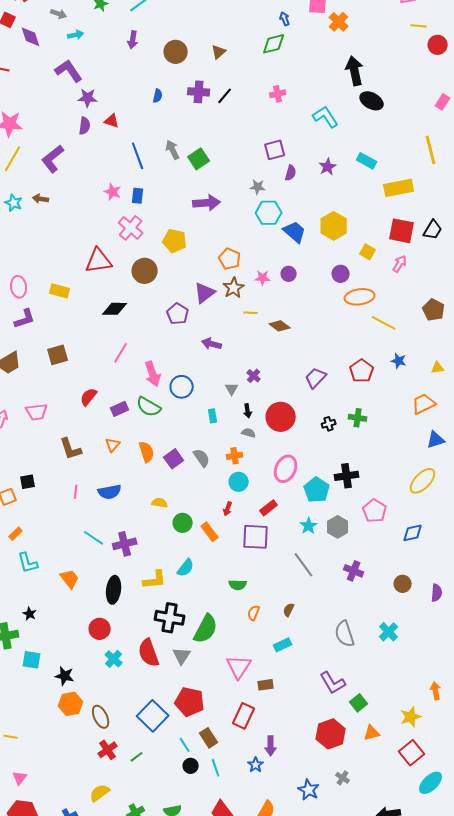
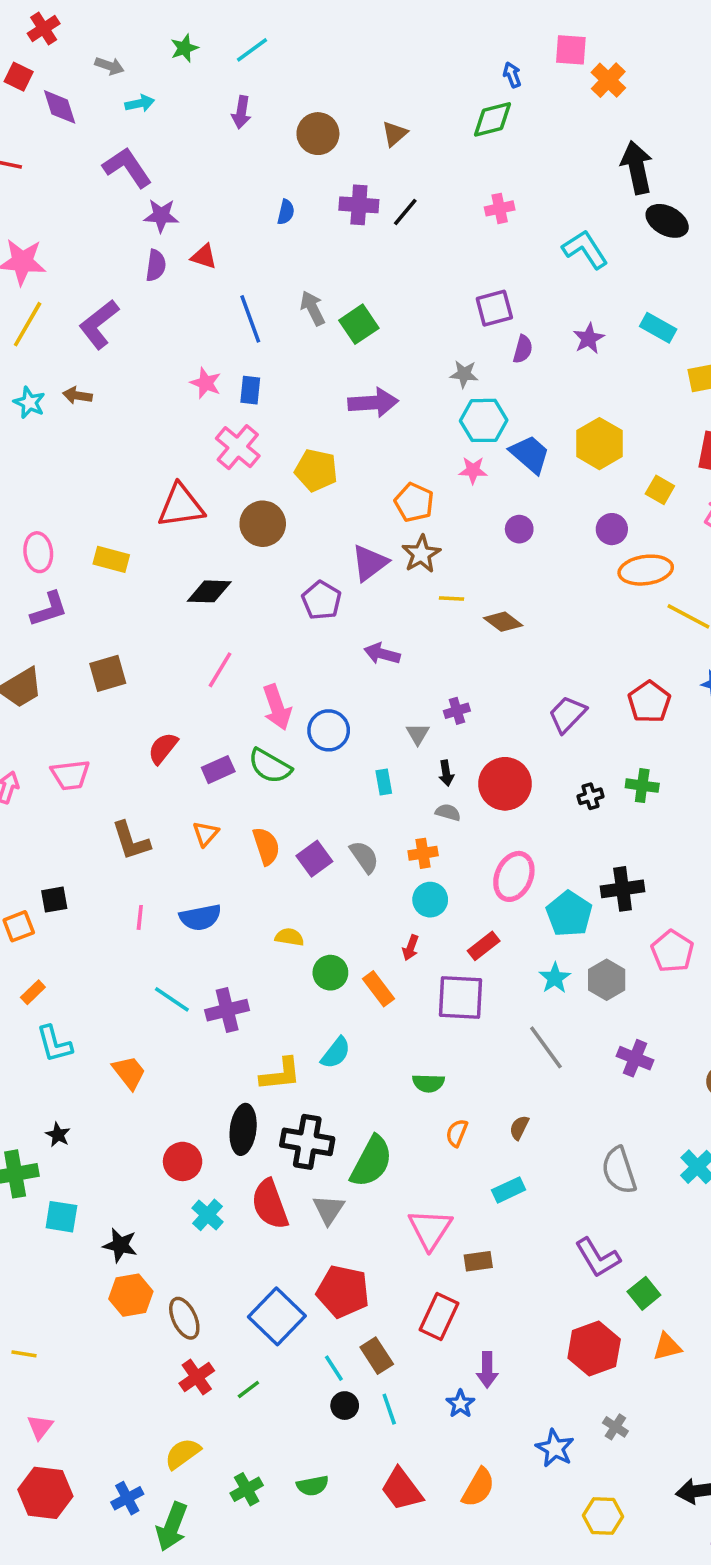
pink star: (263, 278) -> (473, 470), moved
purple cross: (254, 376) -> (457, 711), turned 32
black ellipse: (114, 590) -> (243, 1129), moved

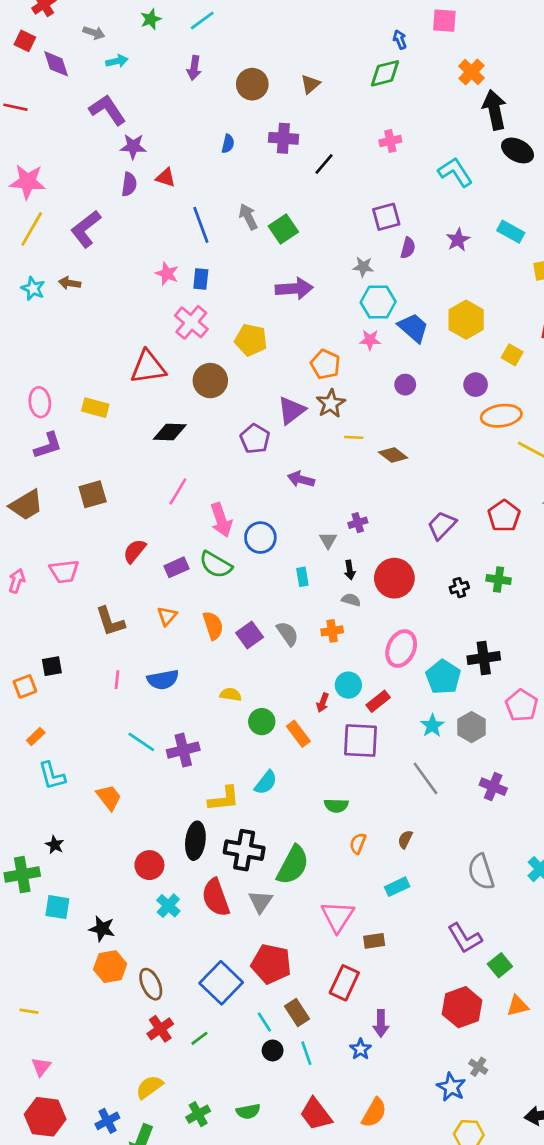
orange cross: (608, 80) -> (472, 72), moved
black line: (405, 212) -> (324, 164), moved
cyan circle: (430, 900) -> (348, 685), moved
blue star: (555, 1448) -> (451, 1087), moved

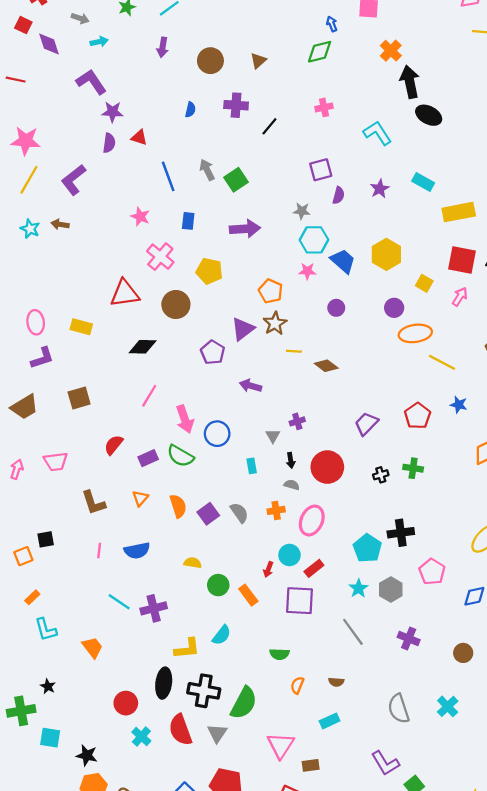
blue rectangle: (201, 279) -> (188, 221), moved
pink ellipse: (401, 649) -> (312, 520), moved
brown semicircle: (405, 839) -> (336, 682), turned -112

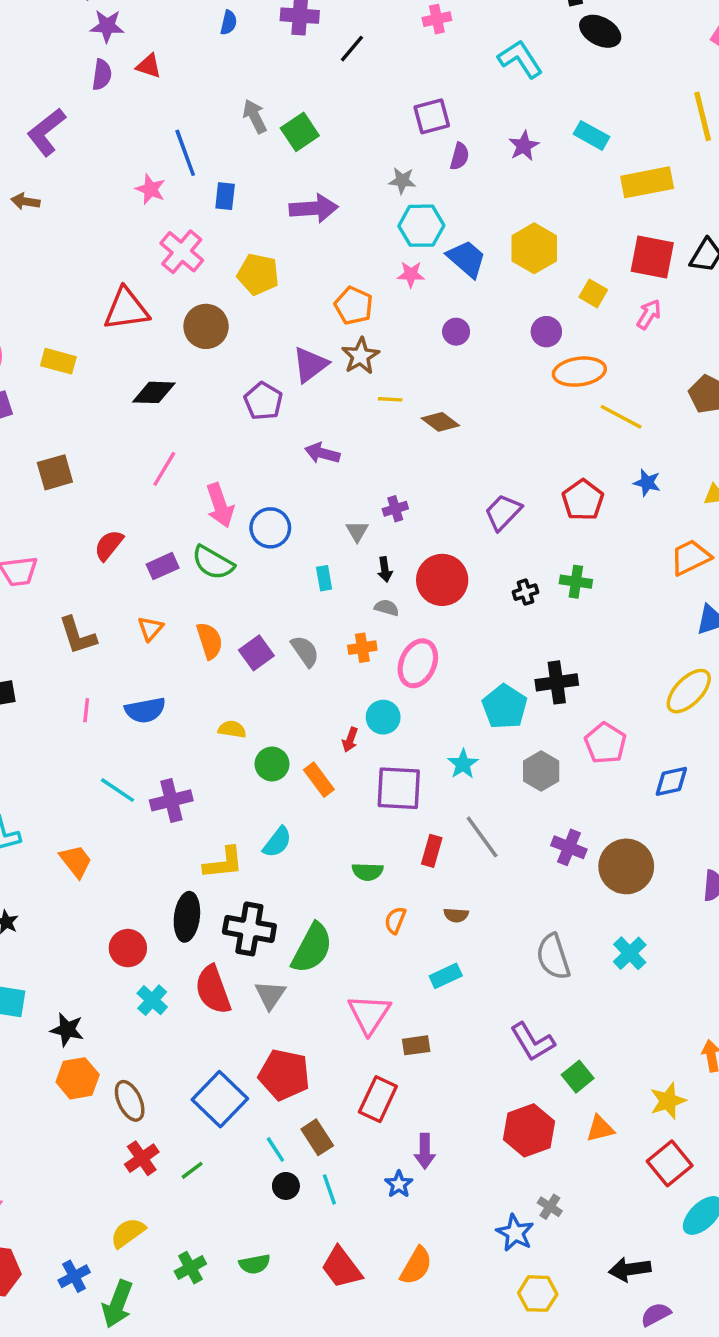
blue line: (168, 176) -> (185, 153), moved
red rectangle: (314, 568) -> (432, 851), moved, turned -36
cyan star: (359, 588) -> (463, 764), moved
brown circle: (463, 653) -> (626, 866), moved, size x1.8

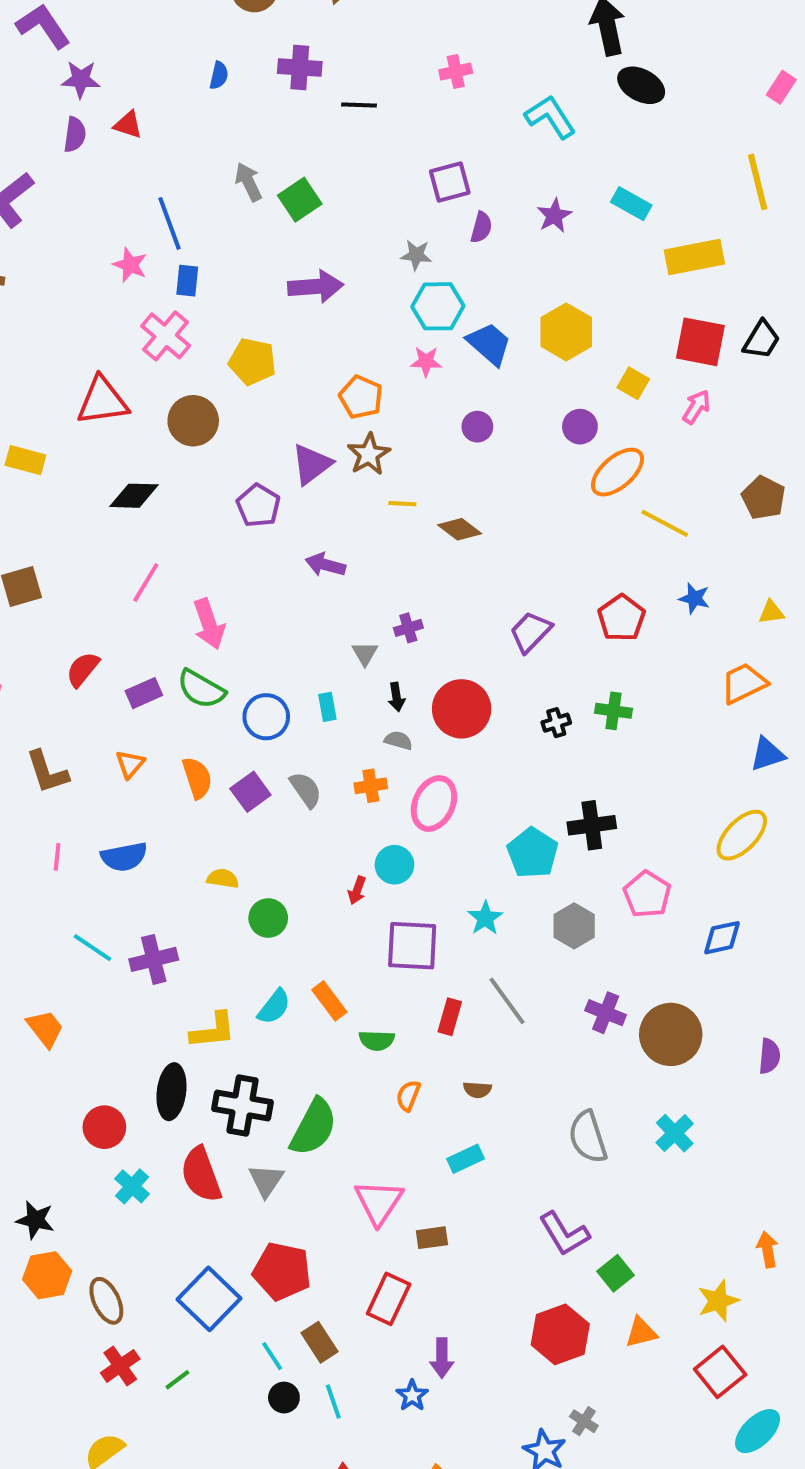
black line: (352, 49) -> (359, 105), turned 52
blue rectangle: (225, 196) -> (187, 281), moved
orange ellipse: (579, 372) -> (617, 472), turned -33
blue circle: (270, 528) -> (266, 717), moved
orange rectangle: (319, 780) -> (329, 1001), moved

